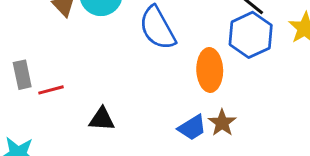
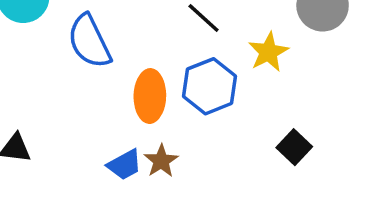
blue hexagon: (251, 35) -> (210, 86), moved

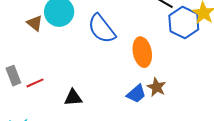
blue hexagon: (210, 86) -> (184, 22), moved

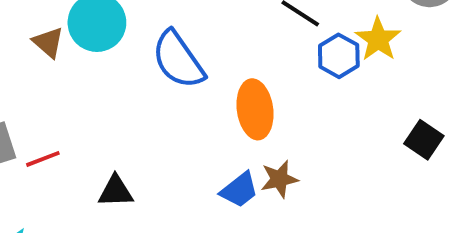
blue hexagon: (184, 22) -> (339, 56), size x0.7
brown star: (157, 87) -> (279, 179), turned 30

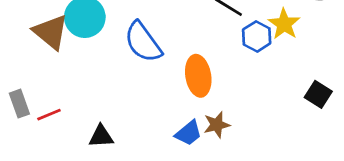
brown triangle: (48, 42) -> (51, 32), size x1.6

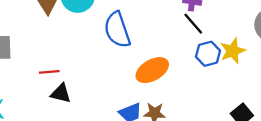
orange ellipse: (198, 76) -> (152, 70), turned 52
red line: (49, 115) -> (49, 72), moved

